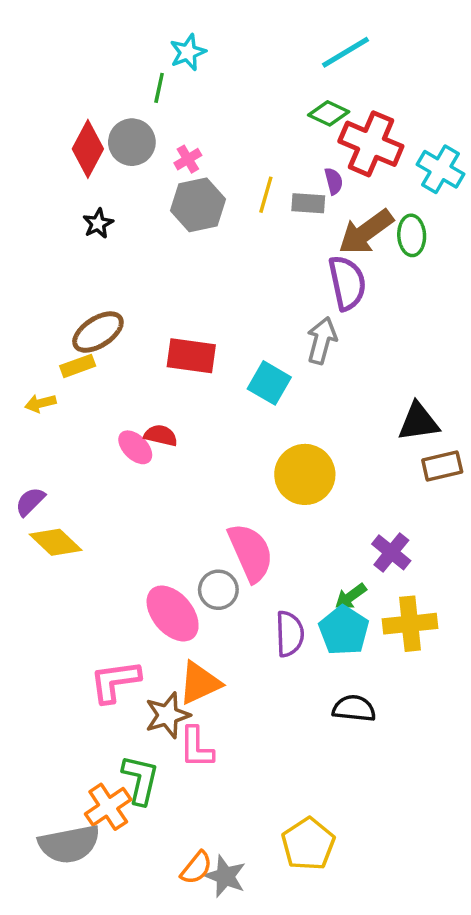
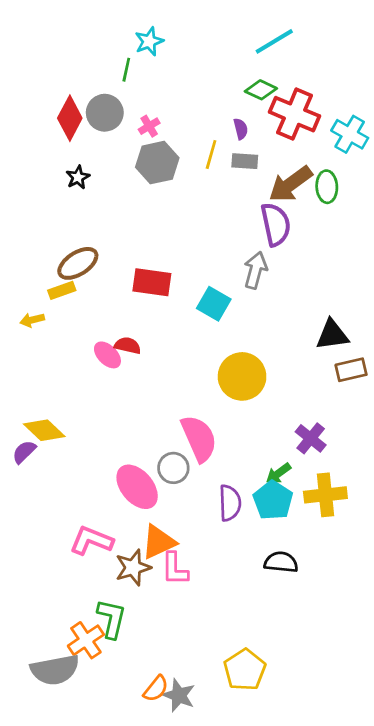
purple semicircle: (334, 181) -> (241, 129), moved
purple semicircle: (30, 502) -> (24, 452), moved
pink L-shape: (115, 681) -> (91, 541), turned 30
pink L-shape: (196, 747) -> (175, 569), moved

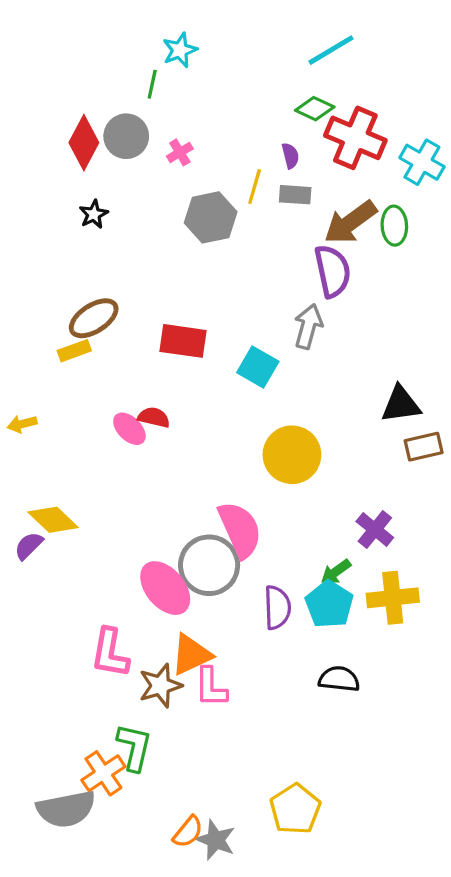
gray hexagon: (157, 163) -> (211, 217), moved
yellow arrow: (32, 320) -> (22, 424), moved
gray circle: (173, 468) -> (209, 565), size x1.6
pink L-shape: (91, 541) -> (110, 653), turned -102

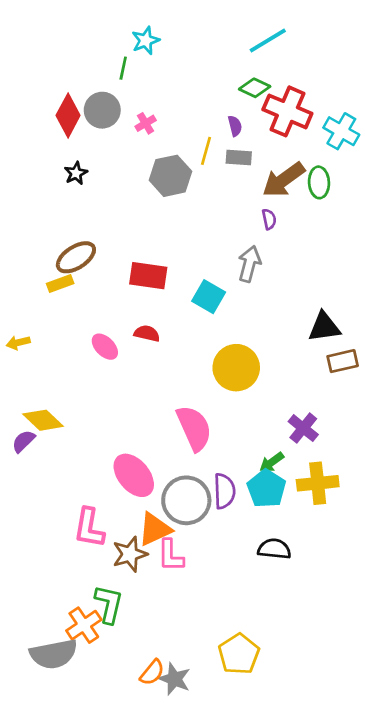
purple semicircle: (333, 271) -> (269, 219), size x0.5
red semicircle: (154, 417) -> (147, 333), moved
gray circle: (209, 565) -> (186, 500), moved

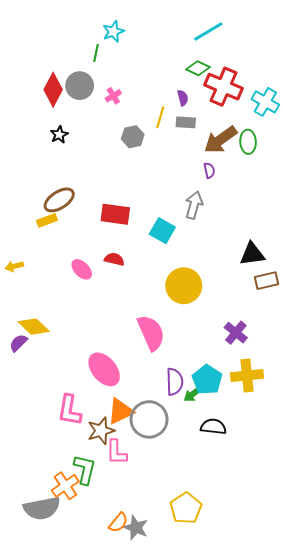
gray hexagon: (171, 176) -> (133, 137), size x0.7
green arrow: (272, 462) -> (193, 394), moved
gray circle: (186, 500) -> (149, 419), moved
pink L-shape: (171, 555) -> (116, 452), moved

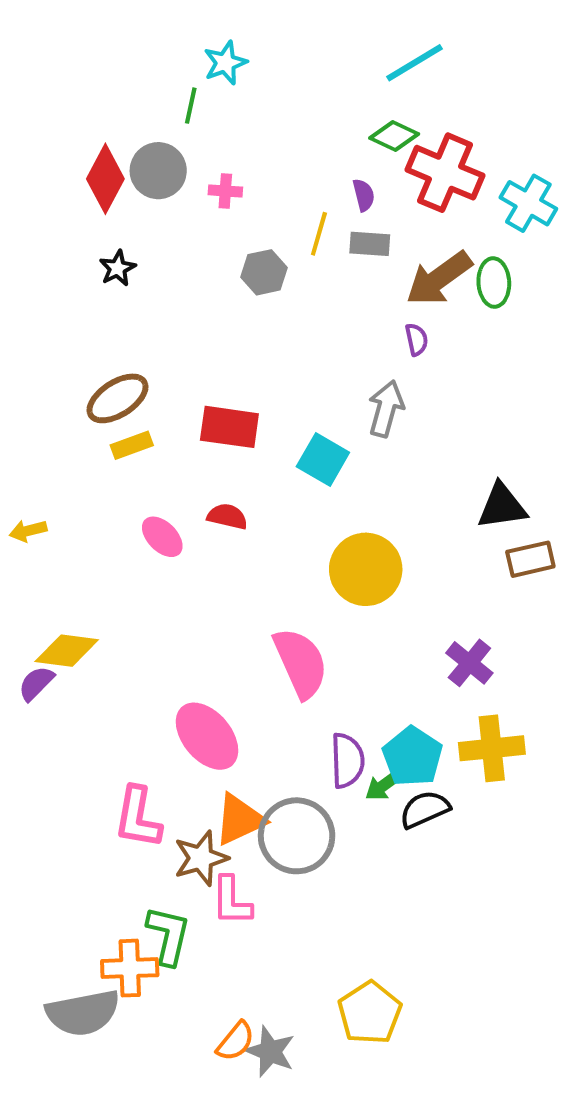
pink cross: (113, 96) -> (225, 191), turned 35
yellow rectangle: (47, 220) -> (132, 445), moved
yellow diamond: (34, 327) -> (67, 651), turned -36
black semicircle: (213, 427) -> (425, 809), moved, turned -30
orange cross: (65, 486) -> (130, 968), turned 32

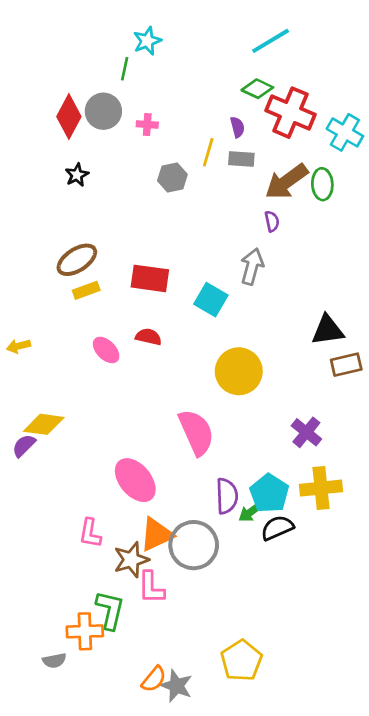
pink L-shape: (138, 818) -> (90, 533), size x0.7
gray semicircle: (83, 1013) -> (54, 661), size x0.5

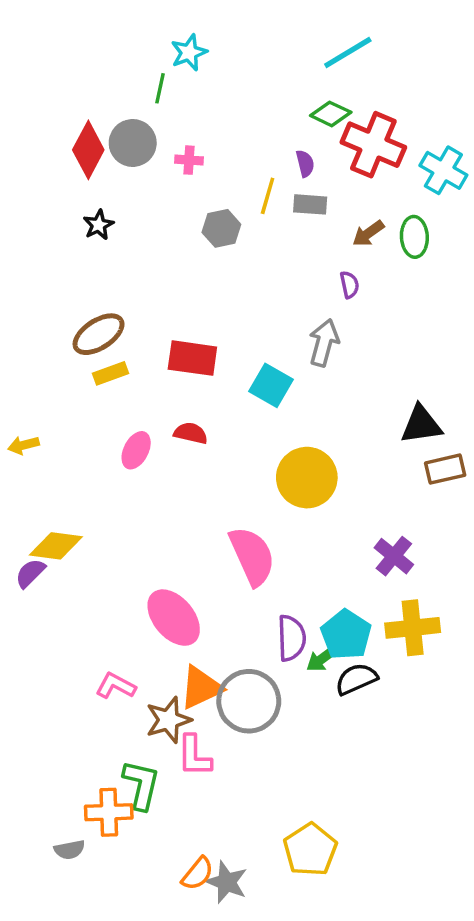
brown arrow: (287, 182) -> (368, 233), size x0.6
pink ellipse: (106, 350) -> (136, 450), turned 72
pink L-shape: (90, 533) -> (116, 686), turned 108

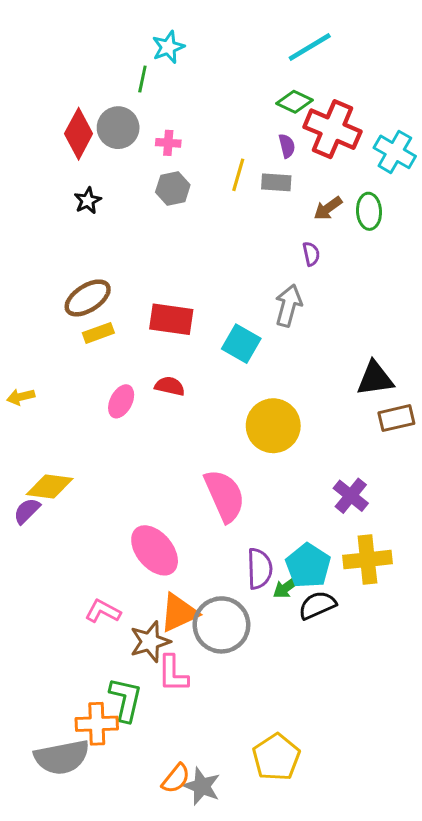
purple semicircle: (305, 163) -> (287, 146), moved
gray hexagon: (221, 228) -> (173, 188), moved
gray semicircle: (70, 850) -> (62, 757), size x2.0

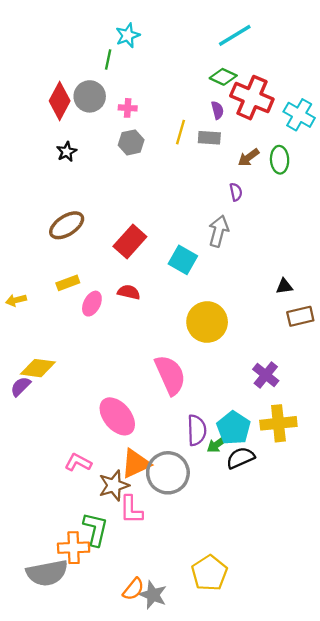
red rectangle: (171, 319) -> (130, 241), turned -56
yellow rectangle: (98, 333) -> (68, 283), moved
black triangle: (375, 379) -> (284, 286), size x0.6

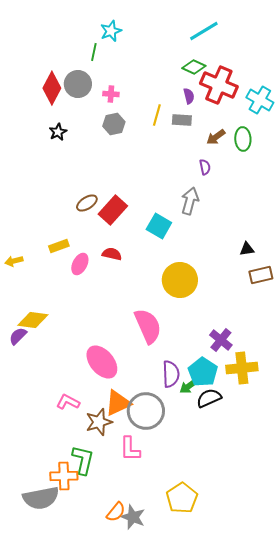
brown ellipse: (67, 225) -> (87, 203), moved, size x0.7
purple cross: (266, 375) -> (221, 340), moved
pink L-shape: (131, 510) -> (130, 449), moved

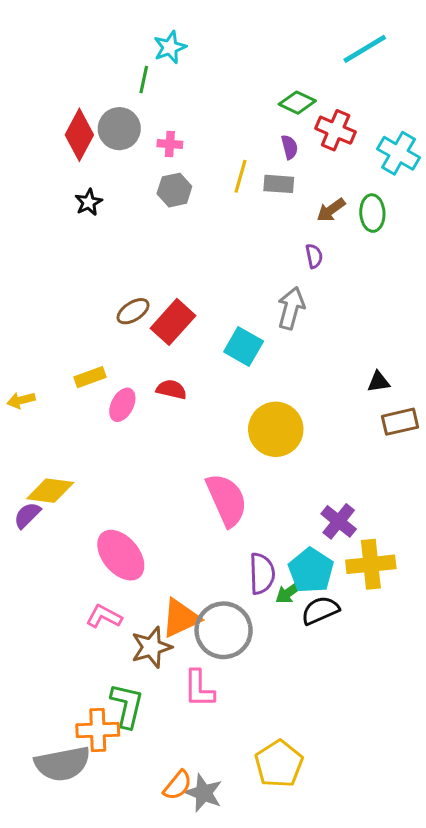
cyan line: (204, 31) -> (365, 49), moved
red cross: (219, 85) -> (336, 130), size x0.7
pink ellipse: (102, 362) -> (121, 555), moved

